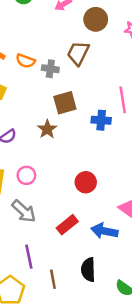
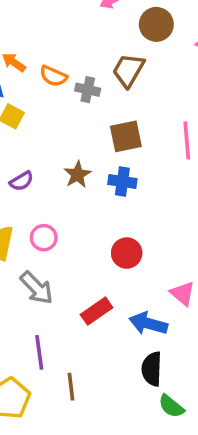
brown square: (65, 103) -> (126, 136), moved
blue cross: (101, 120) -> (122, 181), moved
black semicircle: (88, 270) -> (152, 369), moved

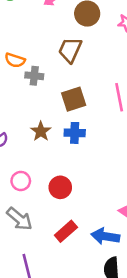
gray cross: (88, 90) -> (34, 76), moved
red circle: (127, 253) -> (60, 187), moved

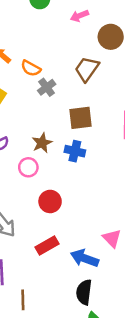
gray cross: (34, 76) -> (47, 87), turned 36
pink circle: (21, 181) -> (28, 167), moved

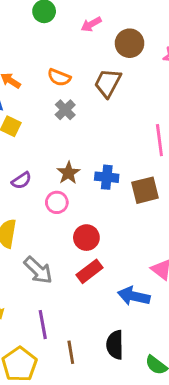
orange semicircle: (31, 68) -> (59, 77), moved
brown square: (81, 118) -> (145, 190), moved
red rectangle: (47, 246) -> (90, 271), moved
black semicircle: (84, 292) -> (115, 345), moved

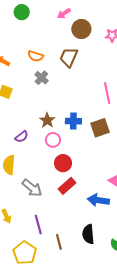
pink arrow: (91, 24) -> (64, 13), moved
purple semicircle: (21, 181) -> (22, 137), moved
pink circle: (57, 202) -> (53, 140), moved

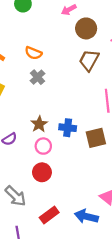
brown trapezoid: (69, 57) -> (89, 60), moved
red circle: (63, 163) -> (42, 172), moved
red rectangle: (67, 186) -> (49, 215), moved

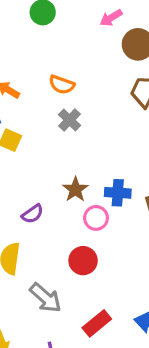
pink circle: (43, 146) -> (96, 218), moved

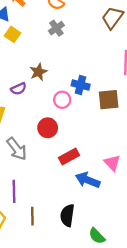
brown star: (75, 190) -> (38, 72), moved
red rectangle: (97, 323) -> (69, 156), moved

